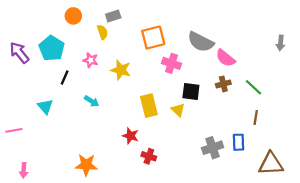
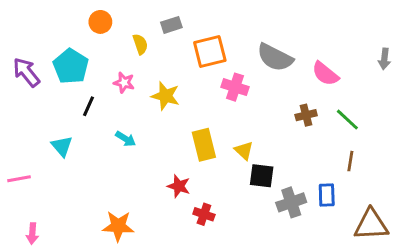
gray rectangle: (113, 16) -> (171, 25), moved
pink semicircle: (226, 58) -> (325, 74), moved
black square: (191, 92) -> (262, 176), moved

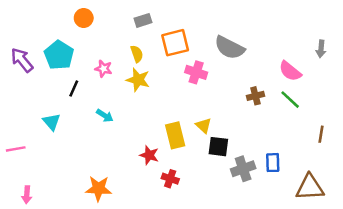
yellow semicircle: (140, 44) -> (137, 54), moved
pink semicircle: (325, 74) -> (290, 71), moved
yellow rectangle: (204, 145) -> (175, 135), moved
brown line: (350, 161) -> (321, 134), moved

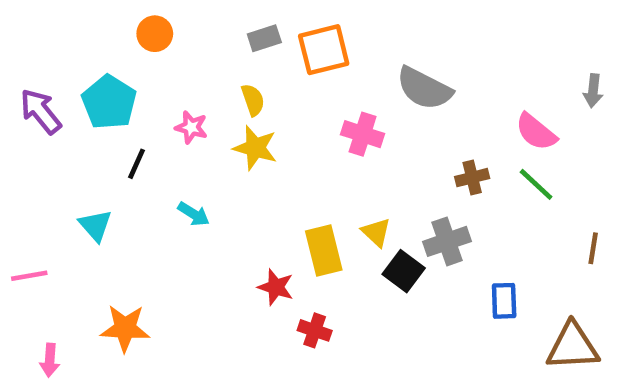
orange square: (175, 43) -> (324, 50), moved
black square: (218, 147) -> (404, 271), turned 30
gray cross: (243, 169) -> (447, 241), moved
orange star: (99, 189) -> (125, 328), moved

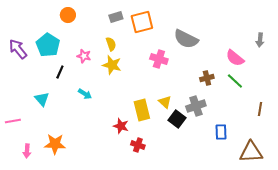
pink arrow: (50, 360) -> (27, 151), moved

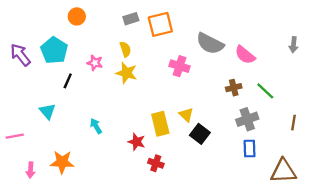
pink semicircle: (235, 58) -> (245, 55), moved
cyan arrow: (85, 94) -> (96, 126), moved, turned -152
gray cross: (196, 106) -> (247, 119), moved

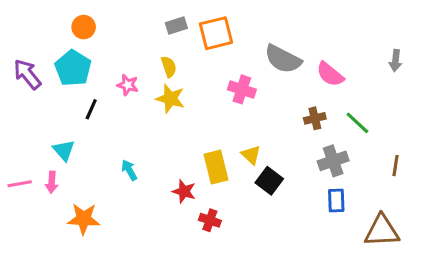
orange circle: (77, 16) -> (84, 27), moved
pink arrow: (30, 170) -> (52, 182), moved

